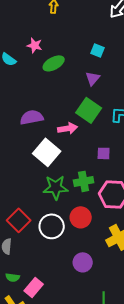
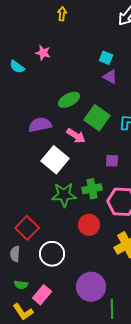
green ellipse: (54, 63) -> (69, 100), moved
purple triangle: (93, 78) -> (110, 77), moved, turned -42
pink arrow: (68, 128) -> (76, 136), turned 42
white circle: (52, 226) -> (52, 254), moved
purple circle: (83, 262) -> (91, 287), moved, size x1.5

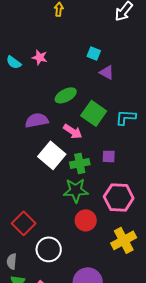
pink star: (43, 53) -> (40, 57), moved
cyan square: (106, 58) -> (94, 53), moved
green cross: (92, 189) -> (80, 163), moved
green star: (64, 195) -> (76, 190), moved
gray semicircle: (15, 254) -> (12, 261), moved

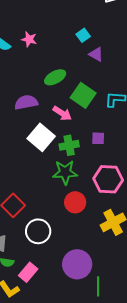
cyan square: (94, 53) -> (83, 35), turned 32

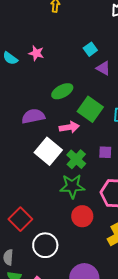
pink arrow: (62, 113) -> (69, 127), turned -42
green cross: (69, 145) -> (76, 159), turned -36

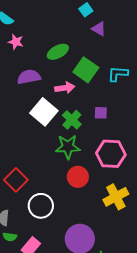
pink star: (36, 53) -> (16, 42), moved

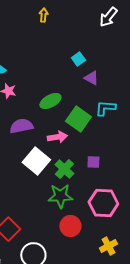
cyan L-shape: (118, 74) -> (105, 108), moved
yellow cross: (116, 197) -> (108, 246), size x0.7

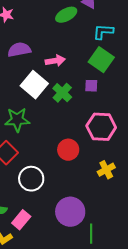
green ellipse: (50, 101) -> (66, 15), moved
green square: (78, 119) -> (101, 60), moved
green star: (60, 196) -> (17, 120), moved

